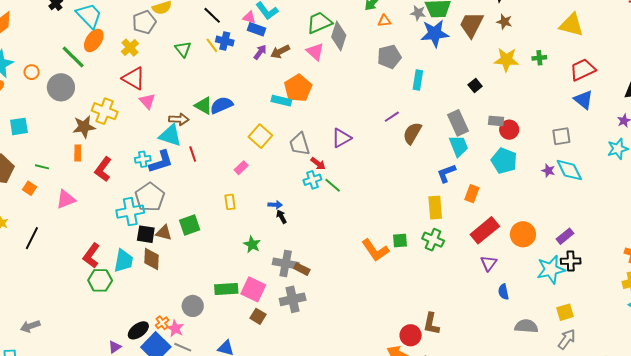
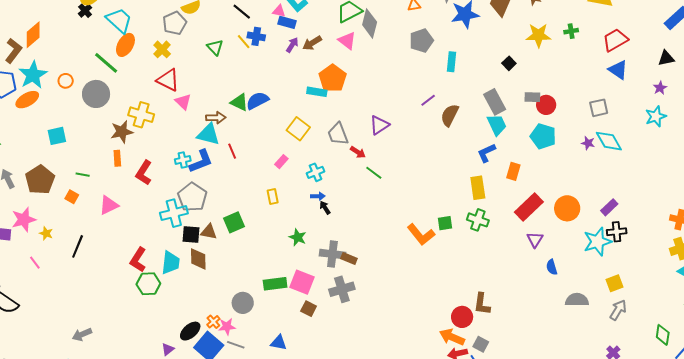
cyan cross: (312, 180) -> (316, 172), moved
pink star: (175, 328) -> (227, 327), turned -30

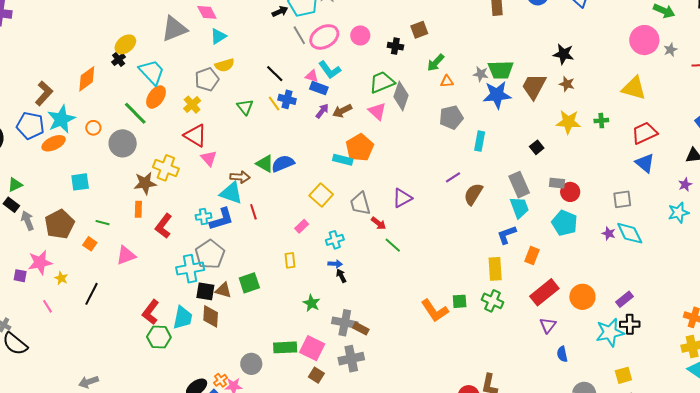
orange diamond: (33, 35) -> (87, 79), moved

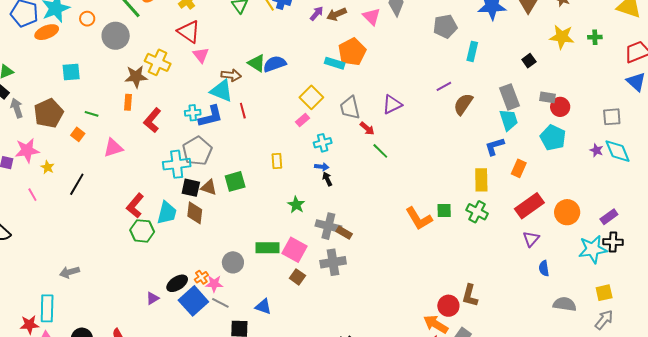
pink rectangle: (302, 226) -> (302, 120), moved

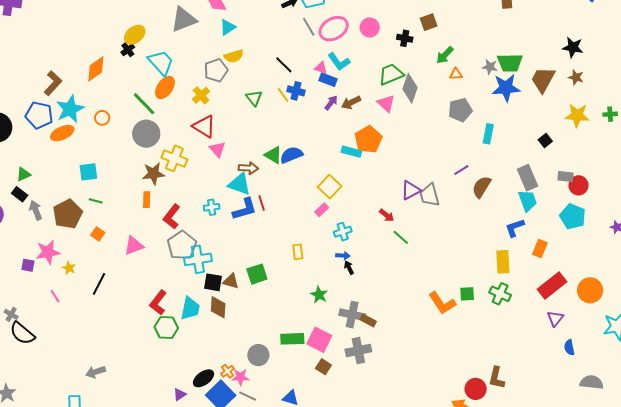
gray circle: (116, 36) -> (146, 134), moved
gray trapezoid: (350, 108) -> (430, 195), moved
green line: (92, 114) -> (96, 201), moved
blue L-shape: (211, 116) -> (245, 209), moved
gray pentagon: (197, 151) -> (182, 245), moved

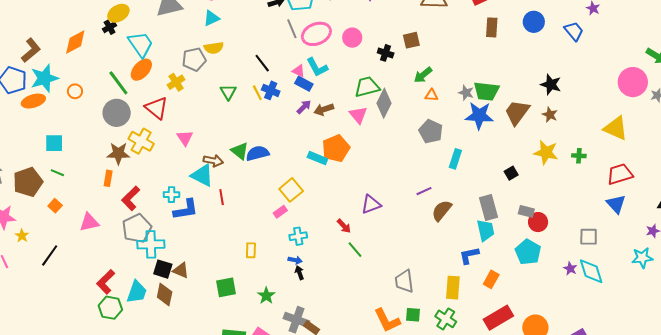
gray pentagon: (460, 110) -> (431, 131), turned 30
red triangle: (204, 126) -> (157, 108), moved
gray trapezoid: (430, 195) -> (404, 281), moved
blue L-shape: (245, 209) -> (186, 210), moved
green square: (257, 274) -> (226, 287), moved

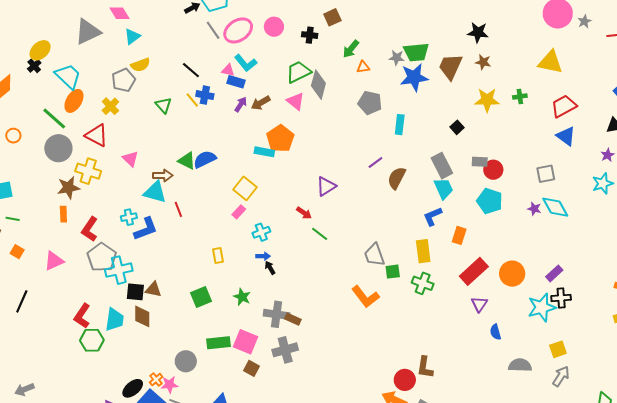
green square: (413, 315) -> (393, 272), moved

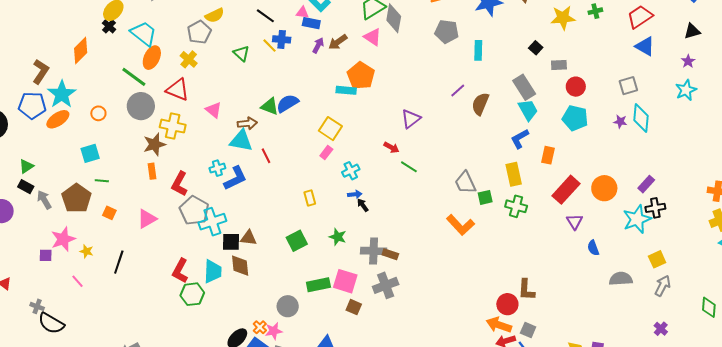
orange circle: (13, 136) -> (98, 113), moved
gray rectangle: (480, 162) -> (559, 65), moved
cyan diamond: (555, 207) -> (641, 118), turned 40

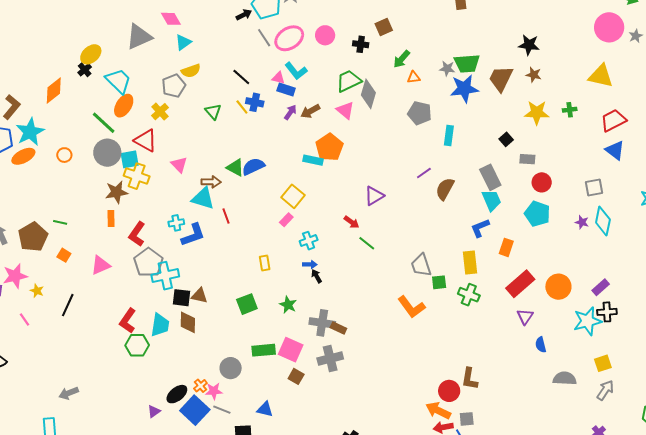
cyan square: (90, 153) -> (130, 159), moved
gray square: (528, 330) -> (467, 419), turned -35

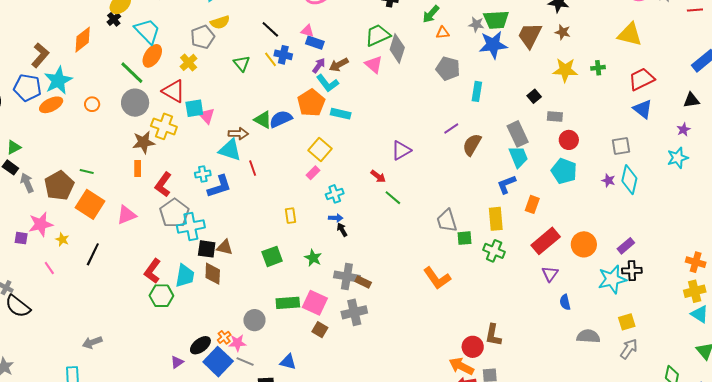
cyan L-shape: (296, 71) -> (327, 83), moved
orange pentagon: (329, 147) -> (311, 103), moved
cyan square: (130, 159) -> (194, 108), moved
orange square: (64, 255) -> (90, 204), size x2.0
orange L-shape: (411, 307) -> (437, 278), moved

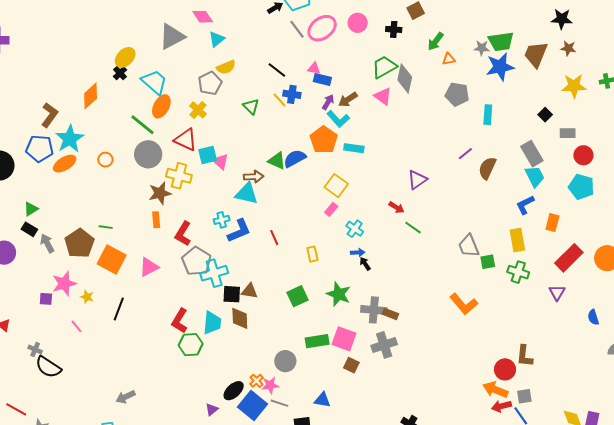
red line: (253, 168) -> (274, 238), moved
cyan cross: (335, 194) -> (355, 229), turned -30
green star: (313, 258) -> (339, 294), size x1.4
purple triangle: (550, 274) -> (557, 293), moved

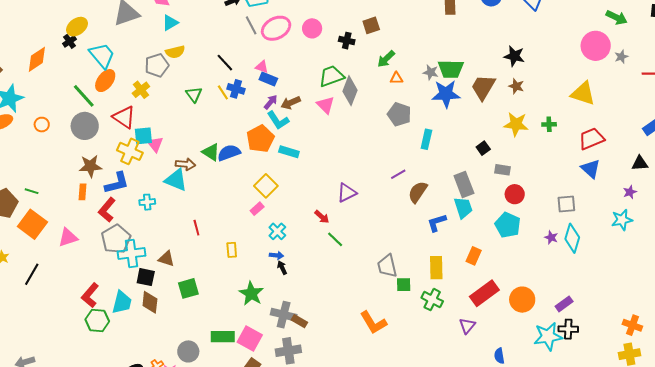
yellow cross: (179, 176) -> (130, 151), moved
blue L-shape: (525, 205) -> (437, 223), moved
blue L-shape: (239, 231) -> (117, 183), moved
brown triangle: (250, 291) -> (166, 259), moved
green square: (298, 296) -> (188, 288), moved

